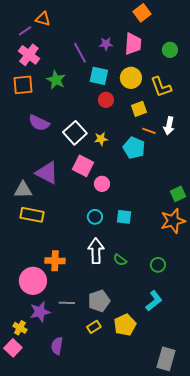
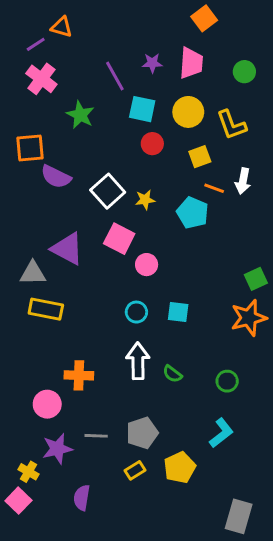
orange square: (23, 85) -> (30, 148), moved
pink circle: (33, 281) -> (47, 404), size x0.7

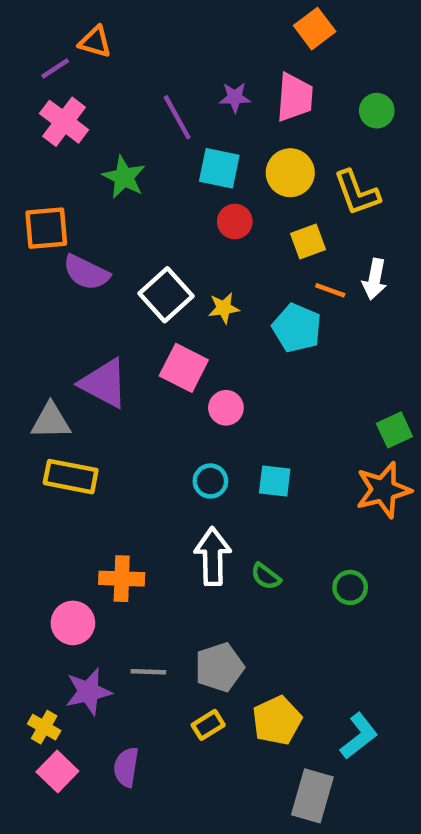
cyan L-shape: (221, 433) -> (359, 736), moved
pink square: (18, 501) -> (57, 771), moved
gray rectangle: (239, 516) -> (312, 796), moved

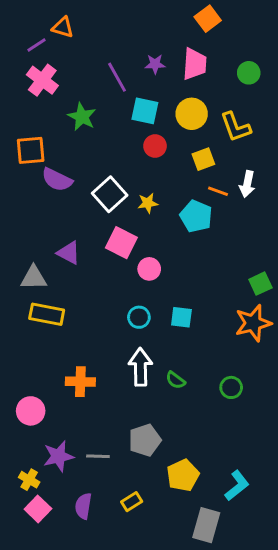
purple triangle: (104, 383) -> (69, 253), size x0.7
pink circle: (73, 623) -> (31, 411), moved
gray line: (148, 672) -> (98, 456), moved
yellow rectangle: (208, 725) -> (132, 502), moved

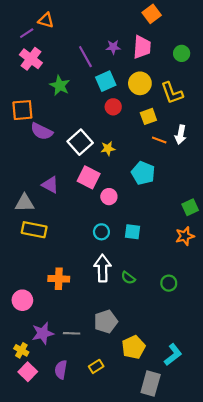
cyan square: (145, 111) -> (106, 81), turned -36
cyan pentagon: (196, 216) -> (143, 173), moved
orange star: (253, 323) -> (185, 236), size x0.7

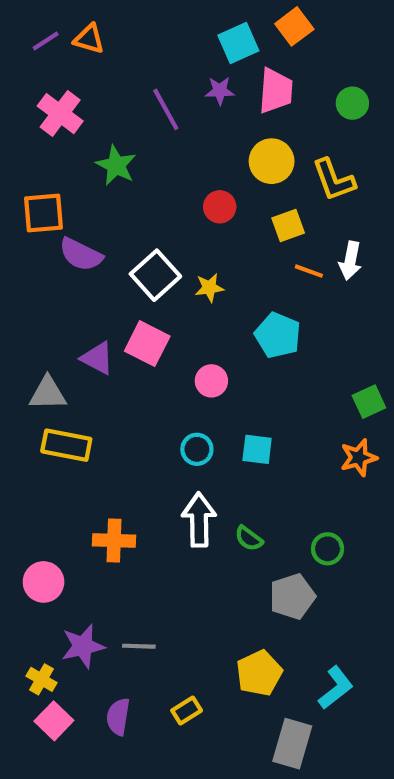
purple line: (27, 33) -> (46, 41), moved
cyan square: (106, 81) -> (238, 43), moved
pink square: (89, 177) -> (147, 344), moved
gray pentagon: (106, 322) -> (292, 596), moved

